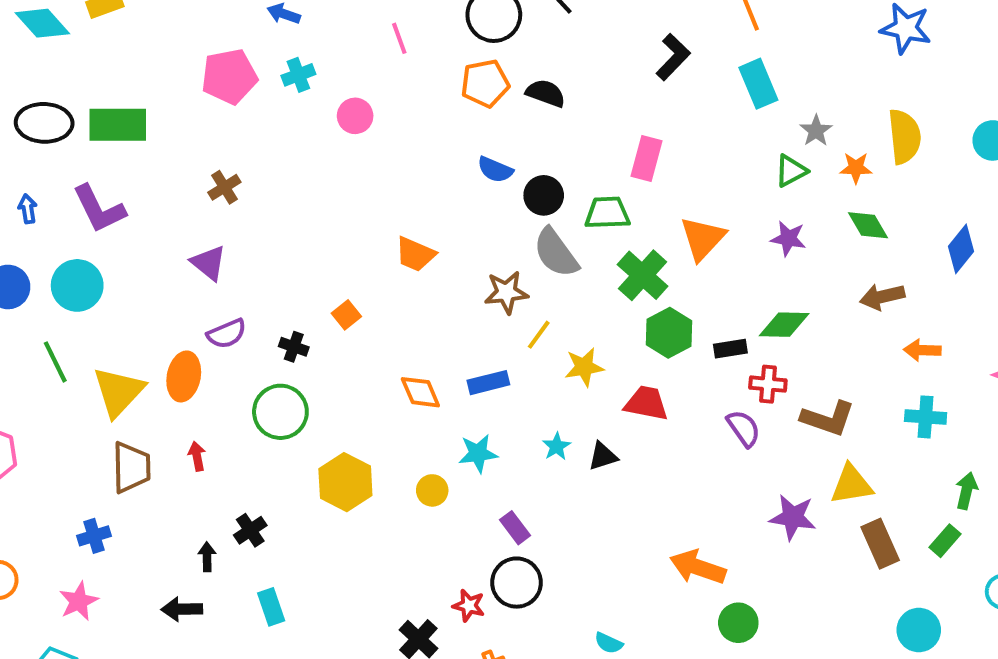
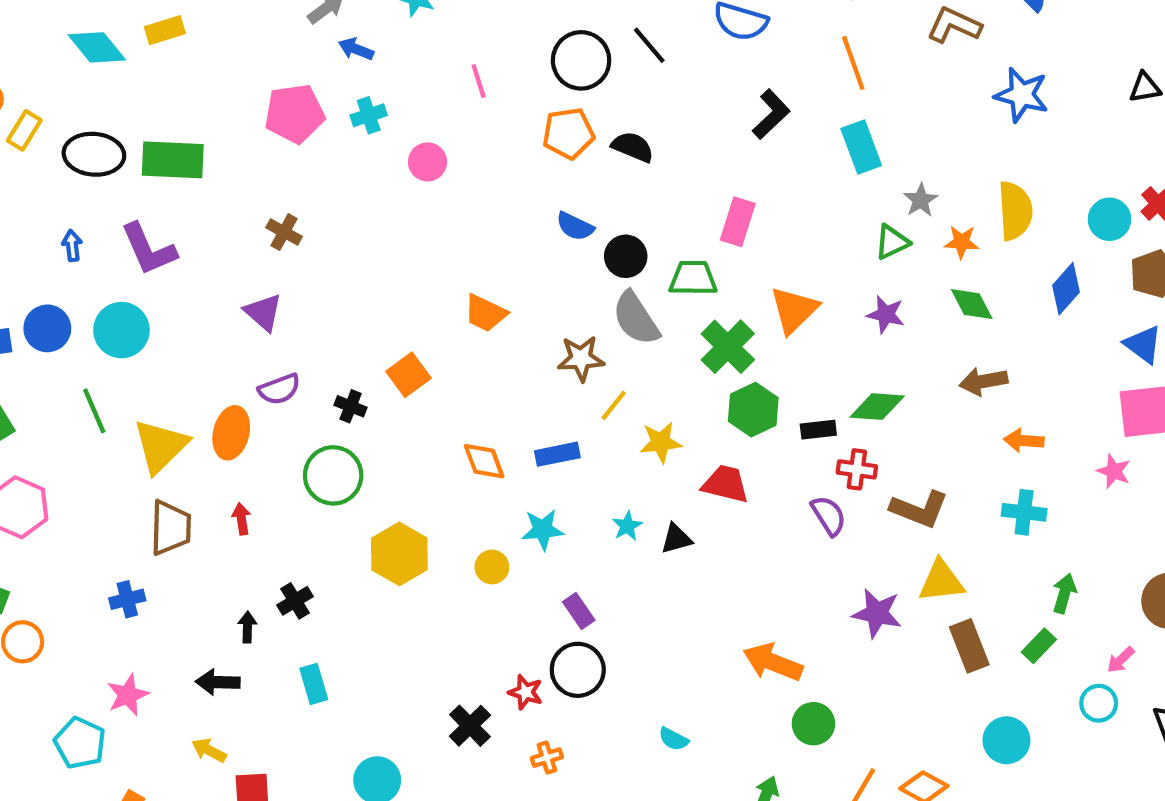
brown cross: (224, 187) -> (284, 232), turned -32
blue diamond: (961, 249) -> (1066, 289), moved
orange square: (346, 315) -> (408, 375), size x1.4
pink star: (79, 601) -> (128, 695), moved

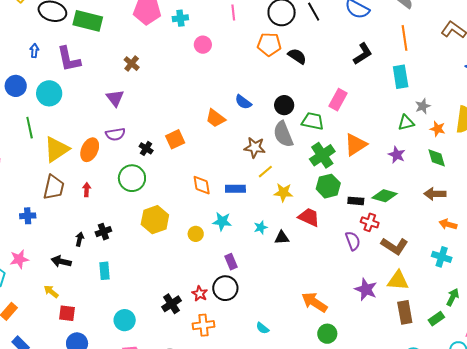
blue semicircle: (575, 226) -> (243, 102), moved
orange cross: (547, 758) -> (204, 325), size x1.5

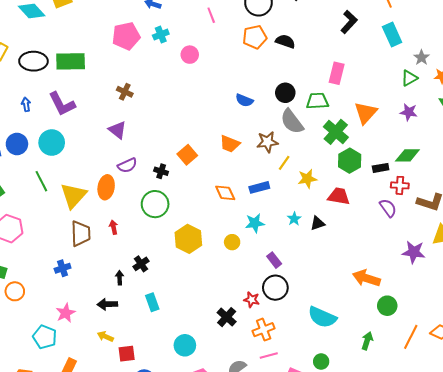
orange trapezoid: (215, 118) -> (230, 144), moved
cyan semicircle: (263, 328) -> (322, 317), size x2.0

